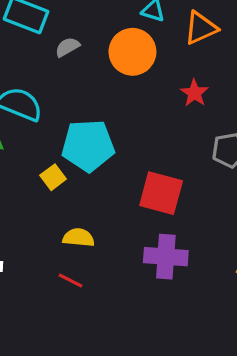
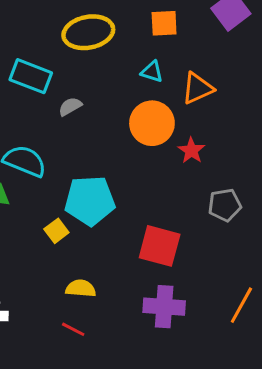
orange circle: (132, 52) -> (152, 123), moved

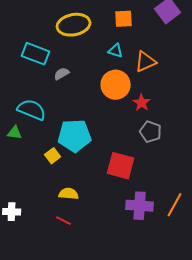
gray pentagon: (225, 205) -> (151, 132), moved, turned 30
purple cross: (164, 307) -> (140, 206), moved

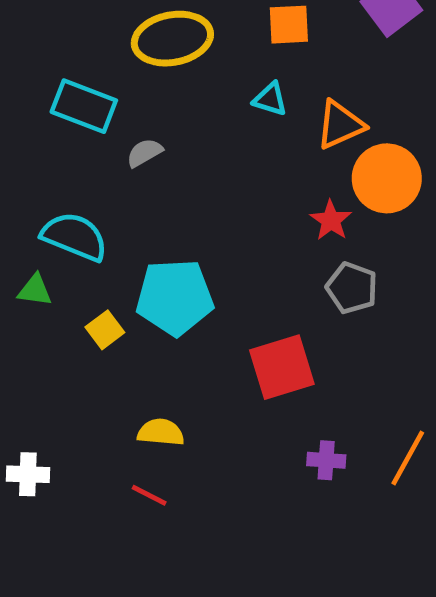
orange circle: (116, 85) -> (387, 178), moved
yellow square: (53, 156) -> (105, 330), moved
red square: (121, 166) -> (282, 367), turned -32
purple cross: (140, 206) -> (326, 460), size x0.6

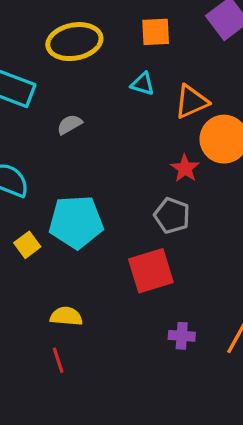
gray semicircle: (144, 153) -> (70, 124), moved
gray pentagon: (352, 288) -> (172, 216), moved
red line: (149, 495) -> (58, 360), turned 45

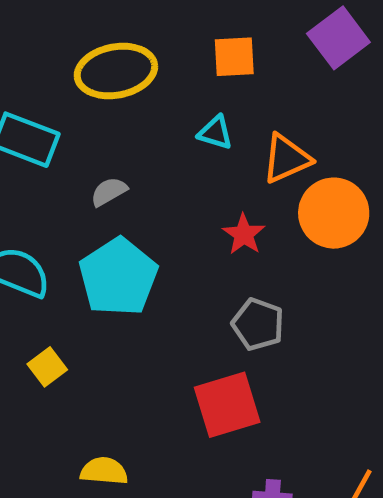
red star: (185, 168) -> (244, 234), moved
cyan pentagon: (76, 222) -> (118, 277), moved, turned -30

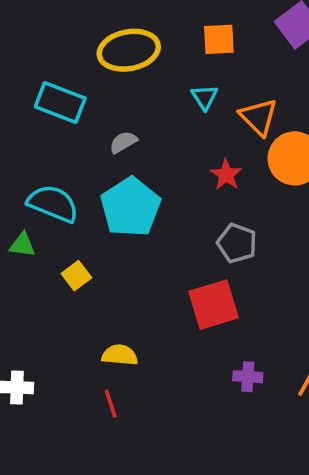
cyan triangle: (215, 133) -> (204, 97), turned 40
orange triangle: (286, 159) -> (259, 117), turned -51

